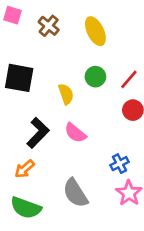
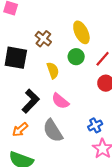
brown cross: (49, 26) -> (43, 39), moved
yellow ellipse: (95, 31) -> (81, 32), moved
gray semicircle: (75, 193) -> (53, 131), moved

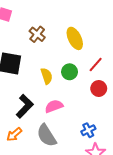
brown cross: (43, 39) -> (37, 34), moved
green circle: (76, 57) -> (70, 72), moved
pink semicircle: (60, 101) -> (54, 106), turned 120

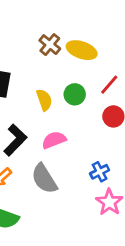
brown cross: (37, 34) -> (50, 45), moved
yellow ellipse: (75, 38) -> (82, 50), turned -45

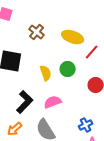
brown cross: (50, 45) -> (37, 32), moved
red line: (109, 85) -> (92, 52), moved

